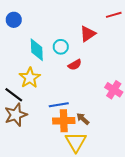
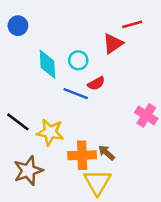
red line: (114, 15) -> (132, 24), moved
yellow star: (30, 78) -> (50, 132), moved, turned -30
blue line: (59, 105) -> (76, 94), moved, turned 30
brown star: (16, 115) -> (28, 171), moved

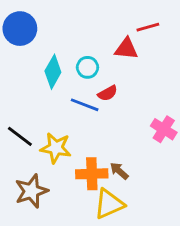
blue circle: (18, 26) -> (20, 29), size x1.5
red triangle: (113, 44) -> (126, 49), turned 40
cyan diamond: (47, 64) -> (53, 72), turned 32
yellow triangle: (97, 182) -> (109, 204), turned 36

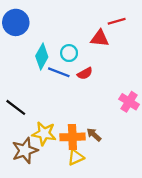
blue line: (85, 105) -> (59, 72), moved
yellow star: (56, 148) -> (44, 134), moved
yellow triangle: (109, 204) -> (76, 157), moved, size x0.7

